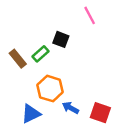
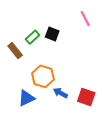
pink line: (90, 15) -> (85, 19), moved
green rectangle: (41, 54) -> (33, 37), moved

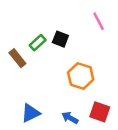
orange hexagon: (43, 76) -> (81, 76), moved
blue arrow: (60, 93) -> (70, 118), moved

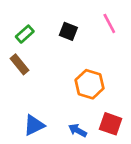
black square: (60, 39) -> (68, 31), moved
green rectangle: (38, 43) -> (25, 34), moved

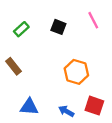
brown rectangle: (19, 64) -> (13, 66), moved
blue triangle: (34, 125) -> (29, 107), turned 30

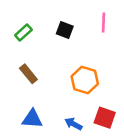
pink line: (93, 20) -> (103, 23), turned 30
brown rectangle: (13, 66) -> (28, 74), moved

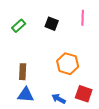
brown rectangle: (28, 74) -> (23, 72), moved, turned 42

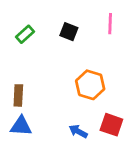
brown rectangle: (23, 72) -> (18, 95), moved
blue triangle: (26, 95) -> (21, 126), moved

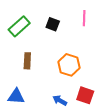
green rectangle: (25, 34) -> (19, 26), size x1.5
brown rectangle: (18, 95) -> (27, 61), moved

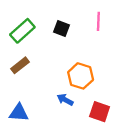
brown rectangle: (27, 61) -> (20, 65), moved, turned 49
blue arrow: (60, 100) -> (65, 100), moved

